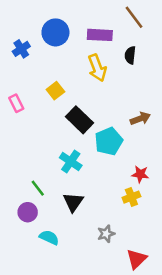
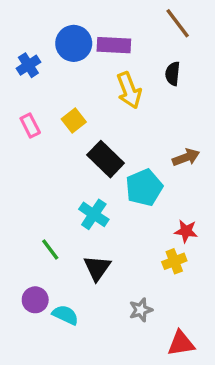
purple rectangle: (100, 35) -> (114, 45), moved
pink rectangle: (16, 103) -> (30, 126), moved
purple circle: (28, 212) -> (35, 300), moved
red triangle: (137, 259) -> (181, 343), turned 35

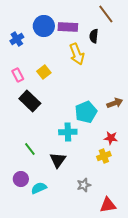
black semicircle: (173, 74) -> (94, 36), moved
brown arrow: (186, 157) -> (115, 103), moved
black rectangle: (106, 159) -> (30, 101), moved
cyan cross: (94, 214) -> (68, 132), moved, turned -36
cyan semicircle: (65, 315) -> (39, 188), turned -49

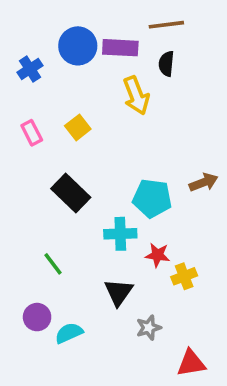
brown line: (106, 14) -> (166, 25), moved, turned -60
black rectangle: (30, 101) -> (71, 193), moved
cyan pentagon: (86, 112) -> (152, 198), turned 30
red star: (111, 138) -> (158, 255), moved
black triangle: (58, 160) -> (119, 292), moved

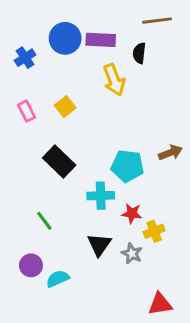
brown line: (166, 25) -> (157, 21), moved
gray star: (149, 328) -> (132, 253), moved, turned -30

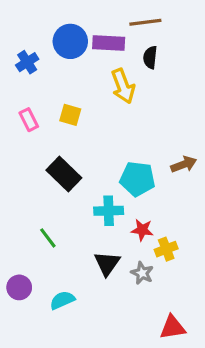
brown line: (157, 21) -> (145, 22), moved
yellow square: (65, 107) -> (70, 115), turned -36
purple circle: (31, 265) -> (19, 287), moved

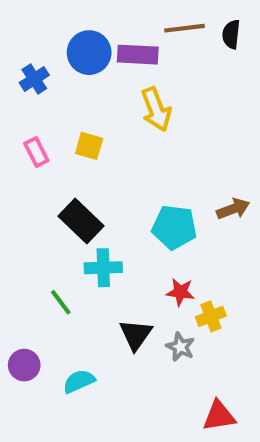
black semicircle: (150, 57) -> (231, 34), moved
cyan cross: (109, 211) -> (103, 268), moved

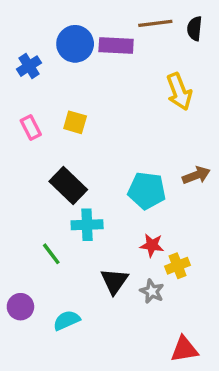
yellow arrow: (156, 109) -> (179, 92), moved

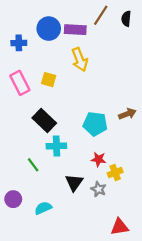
brown line: (155, 23) -> (101, 15), turned -50
blue cross: (29, 66) -> (19, 43), turned 32
yellow arrow: (179, 92) -> (80, 60), moved
pink rectangle: (31, 127) -> (20, 83), size x1.5

